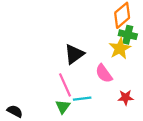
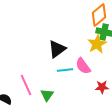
pink line: (65, 85) -> (26, 85), moved
cyan line: (82, 99) -> (65, 70), moved

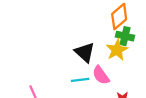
black triangle: (57, 49) -> (85, 52), moved, turned -42

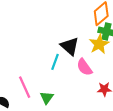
cyan line: (80, 80) -> (55, 62), moved, turned -63

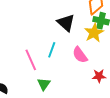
black triangle: (70, 46) -> (66, 23), moved
pink line: (25, 87) -> (31, 60), moved

